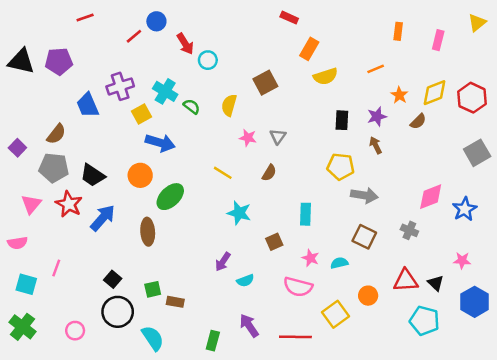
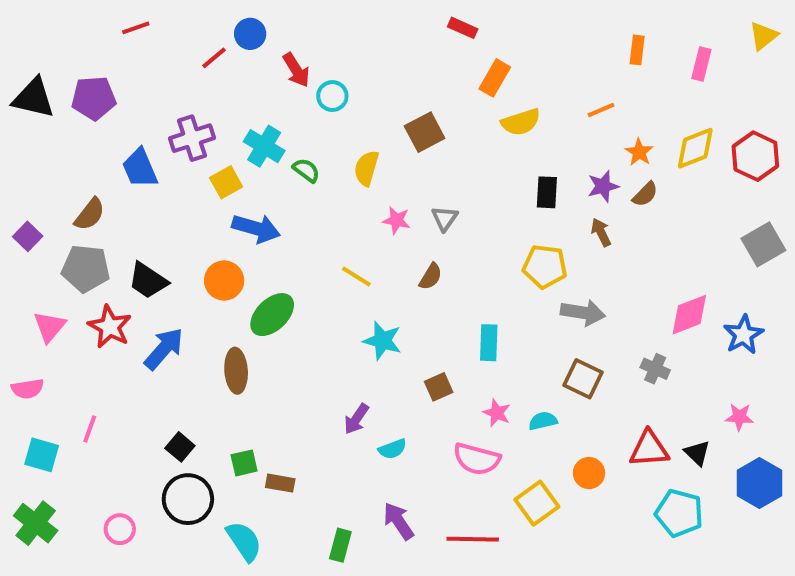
brown semicircle: (418, 121) -> (645, 194), moved

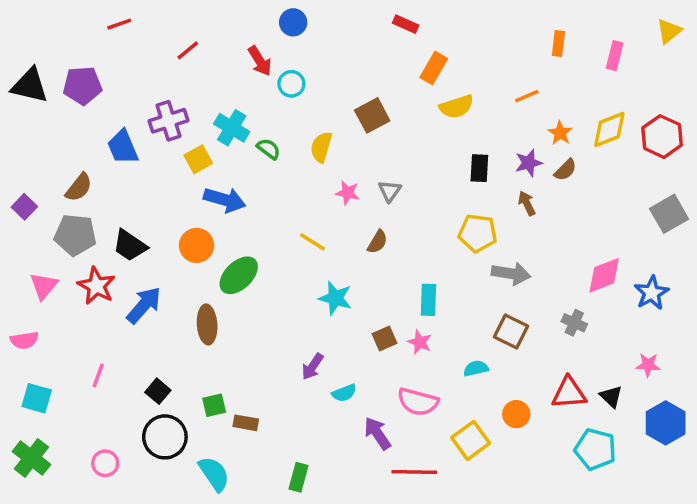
blue circle: (250, 34) -> (293, 22), moved
pink star: (497, 413) -> (420, 342), moved
pink line: (90, 429) -> (98, 375), moved
purple arrow: (399, 521) -> (377, 433), moved

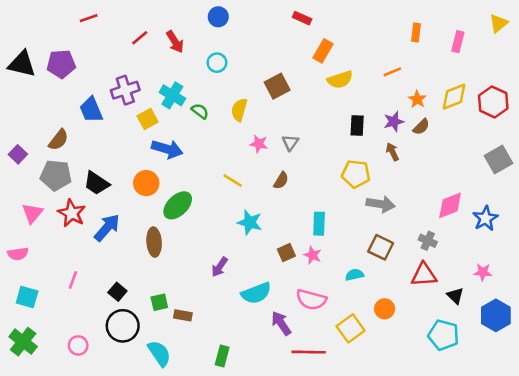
red arrow: (260, 61) -> (175, 42), moved
purple arrow: (312, 367) -> (220, 267), moved
cyan semicircle: (344, 393) -> (256, 293), size x1.6
red triangle: (569, 393) -> (424, 275), moved

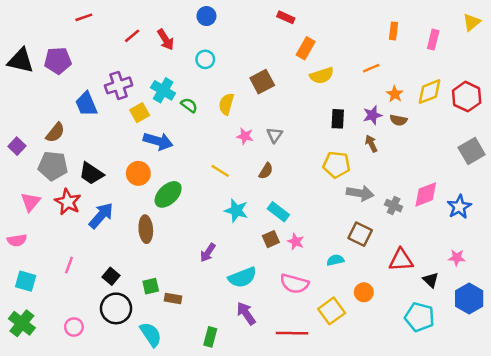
brown semicircle: (421, 127) -> (399, 120), turned 56
cyan rectangle: (319, 224) -> (278, 212), moved, turned -55
gray cross: (428, 241) -> (394, 206), moved
purple arrow: (281, 323) -> (246, 313), moved

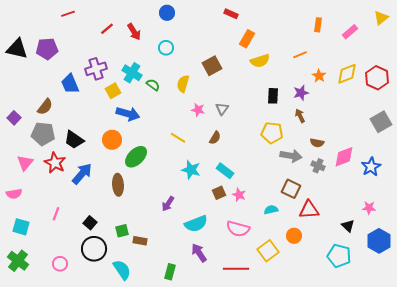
pink rectangle: (433, 40) -> (350, 32), turned 35
brown semicircle: (399, 120) -> (317, 143), moved
red triangle: (401, 260) -> (309, 210), moved

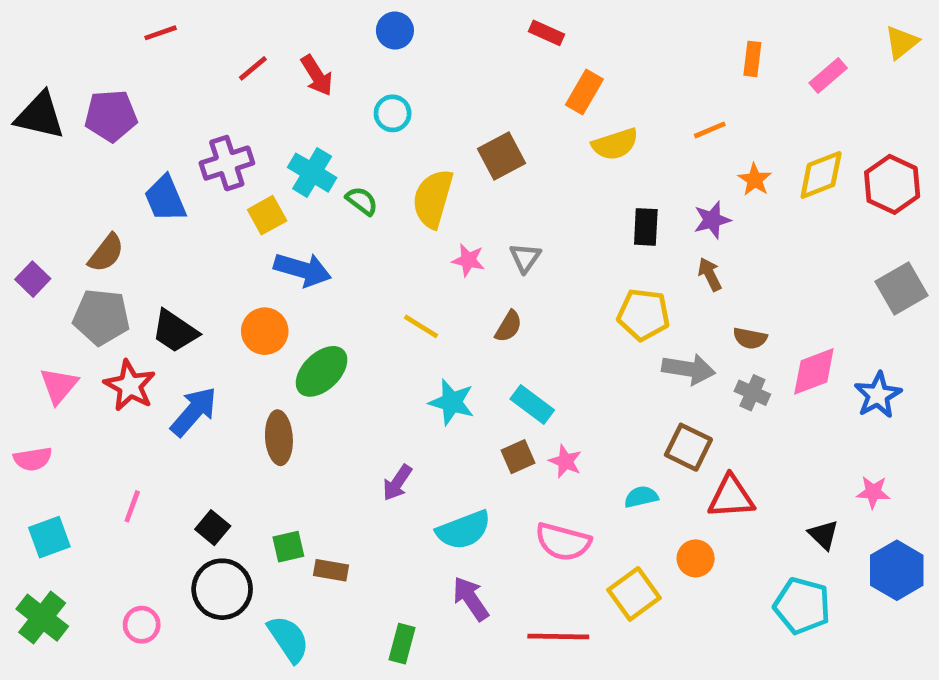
yellow semicircle: (183, 84) -> (433, 199), size x1.4
cyan square: (21, 227) -> (49, 537), turned -36

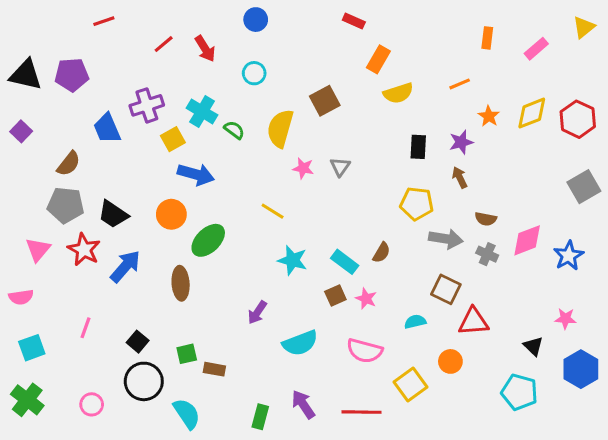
purple square: (33, 279) -> (21, 131), moved
brown semicircle: (509, 326) -> (381, 253), moved
purple arrow: (471, 599) -> (303, 404), moved

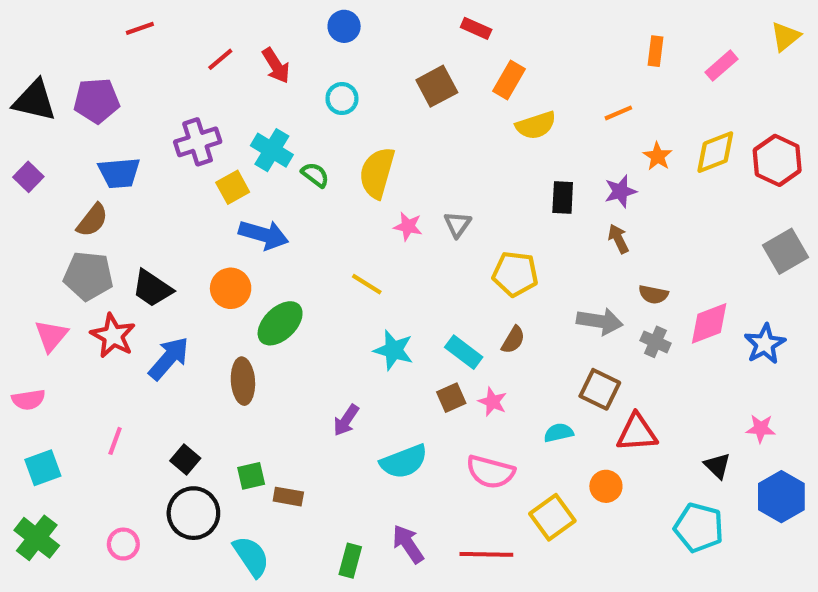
brown square: (325, 101) -> (437, 86), moved
blue trapezoid: (107, 128) -> (119, 173), moved, turned -72
yellow pentagon: (417, 204) -> (515, 274), moved

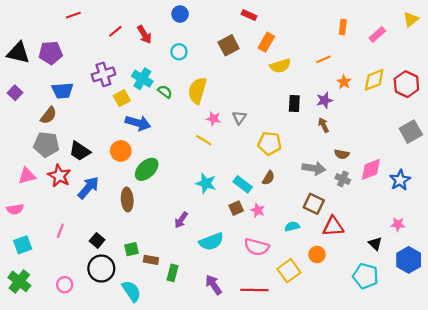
yellow line: (367, 284) -> (204, 140), moved
pink triangle: (51, 336) -> (27, 176), turned 36
green rectangle: (350, 561) -> (172, 273), moved

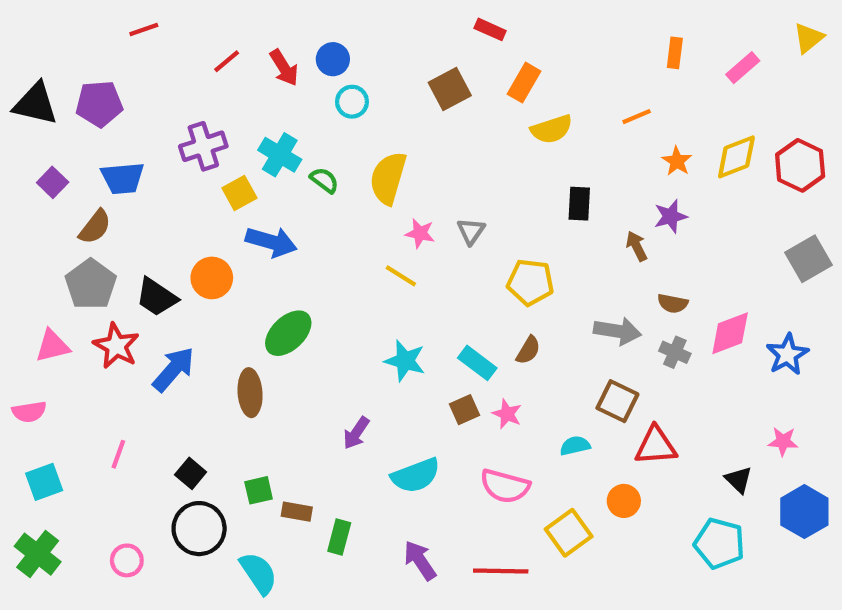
blue circle: (180, 14) -> (333, 59), moved
purple square: (15, 93) -> (53, 182), moved
purple star: (325, 100) -> (671, 216), moved
gray pentagon: (46, 144) -> (91, 284), turned 30
orange circle: (121, 151) -> (212, 278), moved

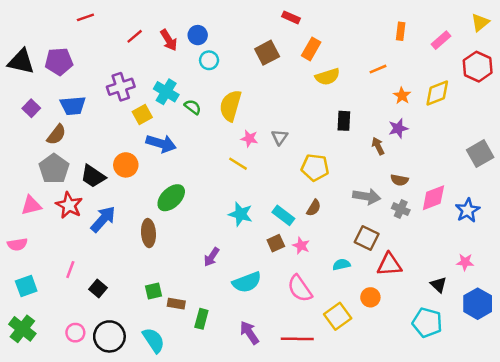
red hexagon: (800, 165) -> (478, 67), moved
black square: (191, 473) -> (98, 289), moved
pink semicircle: (505, 486) -> (300, 289), turned 40
black circle: (199, 529) -> (109, 336), moved

